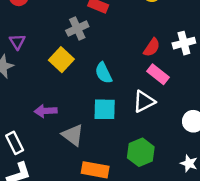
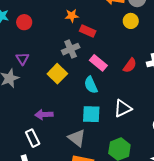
pink rectangle: (158, 74) -> (98, 63), moved
gray triangle: (73, 135) -> (77, 138), moved
white rectangle: (15, 143) -> (33, 138), moved

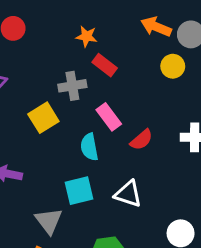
red semicircle: (130, 65) -> (141, 140), moved
white triangle: (123, 108) -> (128, 194), turned 30
cyan square: (91, 114) -> (79, 191), turned -30

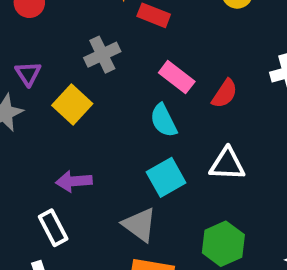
gray cross: (72, 86) -> (102, 55), moved
yellow square: (43, 118) -> (72, 104), moved

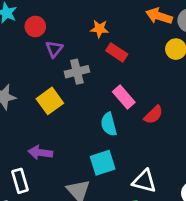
purple triangle: (28, 74) -> (54, 49), moved
white triangle: (227, 164) -> (144, 181), moved

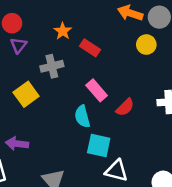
orange star: (99, 29) -> (63, 31), moved, turned 30
purple triangle: (54, 49) -> (18, 45), moved
cyan square: (103, 163) -> (99, 145), moved, turned 30

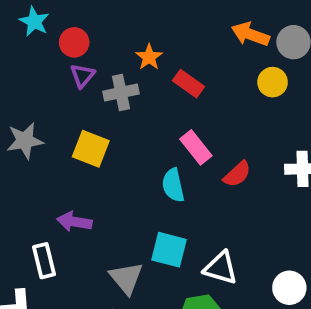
gray cross: (52, 66) -> (121, 93), moved
yellow square: (26, 94) -> (91, 149), turned -35
cyan square: (99, 145) -> (169, 250), moved

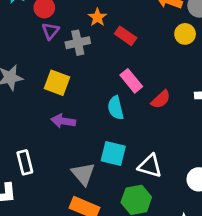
purple arrow: (74, 222) -> (63, 121), moved

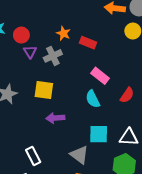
red semicircle: (161, 99) -> (127, 95), moved

